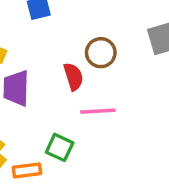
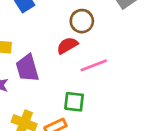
red semicircle: (73, 77) -> (67, 46), turned -85

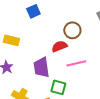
purple trapezoid: (27, 68) -> (41, 67), moved

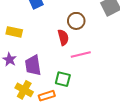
red semicircle: (59, 46) -> (63, 37), turned 98
purple trapezoid: (41, 67) -> (33, 65), moved

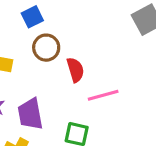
brown circle: (76, 21) -> (46, 48), moved

